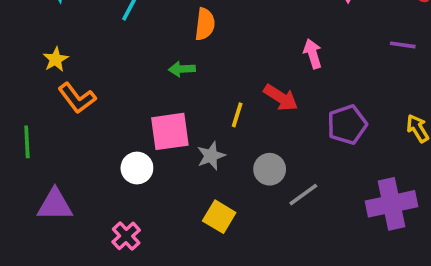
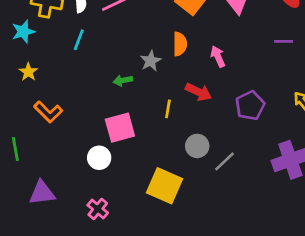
orange semicircle: (205, 24) -> (180, 44), moved
yellow star: (56, 59) -> (28, 72), moved
gray star: (211, 156) -> (151, 61), moved
yellow square: (219, 217) -> (164, 186), size x1.5

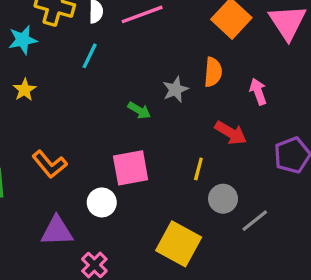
green arrow: (123, 80) -> (139, 110), turned -144
yellow line: (168, 109) -> (198, 169), moved
orange L-shape: (48, 112) -> (50, 164), moved
purple triangle: (42, 193) -> (57, 231), moved

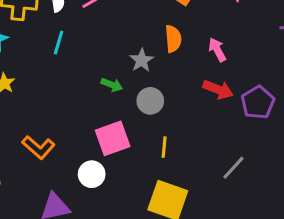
red arrow: (231, 133) -> (218, 89), moved
yellow line: (198, 169) -> (164, 147), moved
gray circle: (223, 199) -> (150, 101), moved

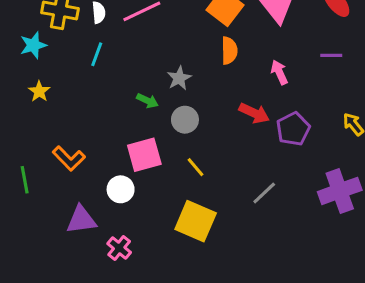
orange semicircle: (173, 39) -> (229, 51), moved
pink arrow: (217, 50) -> (279, 72), moved
yellow line: (164, 147) -> (196, 167), turned -50

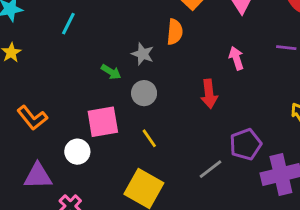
orange semicircle: (229, 51) -> (175, 32), moved
gray star: (179, 78) -> (143, 54), turned -30
red arrow: (254, 113) -> (209, 94), turned 52
purple pentagon: (293, 129) -> (246, 144), moved

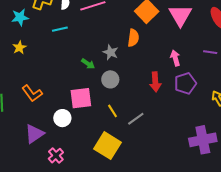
cyan line: (68, 24) -> (60, 29), turned 49
purple pentagon: (246, 144) -> (185, 83), moved
gray line: (210, 169) -> (136, 119), moved
purple triangle: (38, 176) -> (34, 134), turned -35

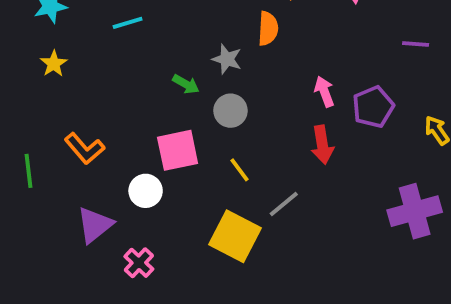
pink arrow: (175, 58) -> (324, 92), moved
red arrow: (155, 82) -> (322, 145), moved
gray line: (136, 119) -> (284, 204), moved

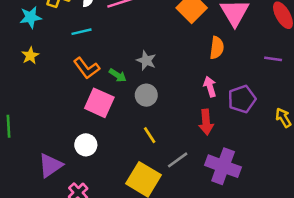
orange semicircle: (268, 29) -> (217, 48), moved
orange L-shape: (85, 148) -> (86, 68), moved
pink square: (178, 150) -> (99, 103), moved, turned 32
purple cross: (415, 211) -> (223, 166), moved, turned 32

